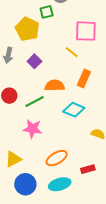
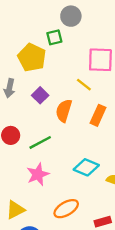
orange semicircle: (55, 85) -> (64, 111), moved, turned -72
cyan diamond: (74, 110) -> (86, 167), moved
pink star: (32, 129) -> (38, 174), turned -30

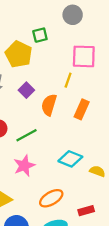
gray circle: (71, 16) -> (73, 15), moved
yellow line: (84, 85) -> (68, 80), turned 70

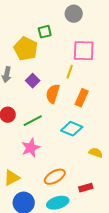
cyan diamond: (70, 159) -> (72, 129), moved

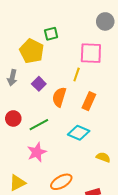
gray circle: (74, 14) -> (105, 21), moved

